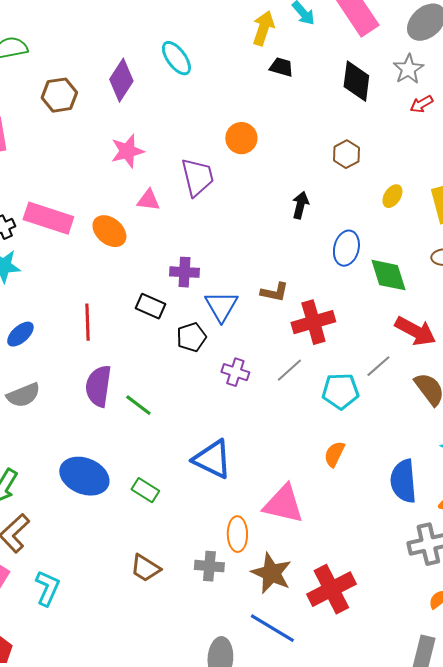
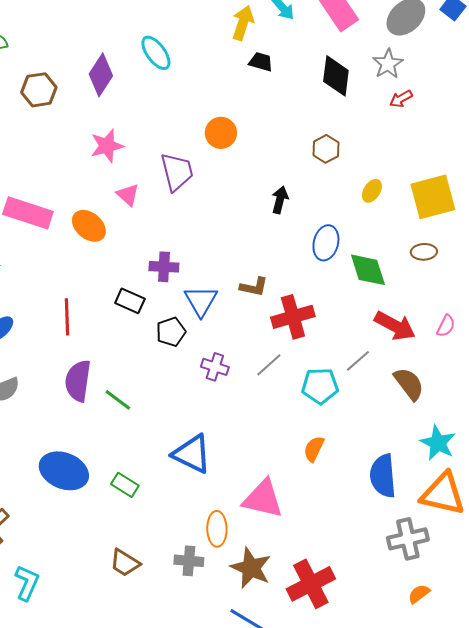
pink triangle: (148, 200) -> (128, 195), turned 35

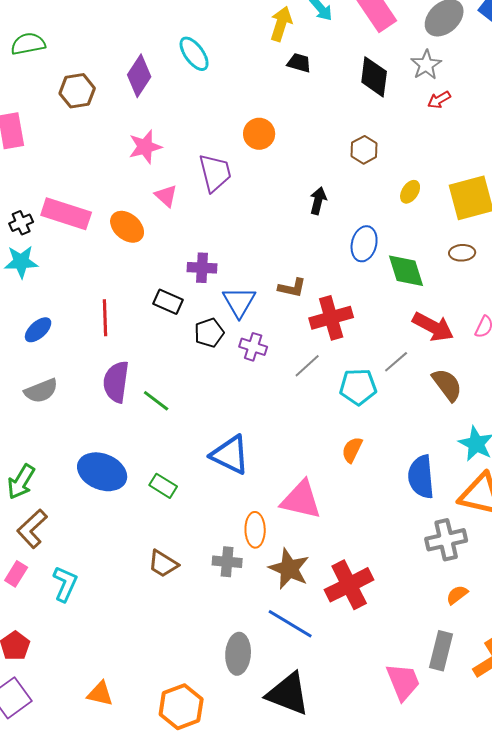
purple cross: (215, 367) -> (253, 347), moved

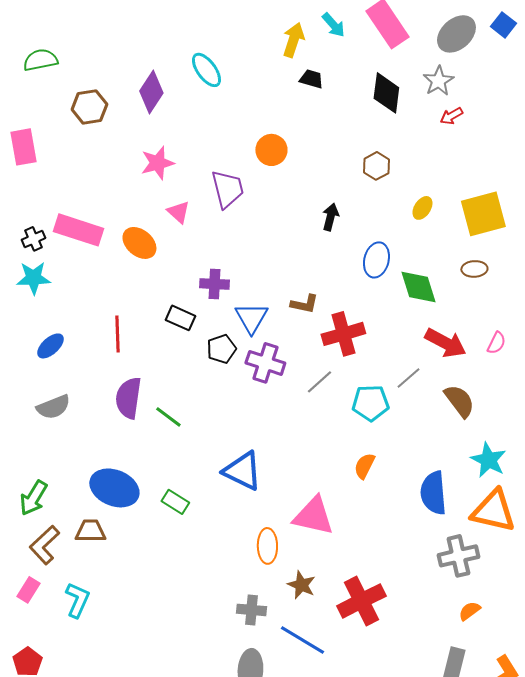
purple cross: (253, 347) -> (265, 363), size x1.4
gray cross: (227, 562) -> (251, 610), moved
brown trapezoid: (163, 564) -> (90, 531), moved, turned 148
brown star: (289, 569) -> (301, 585), size x0.7

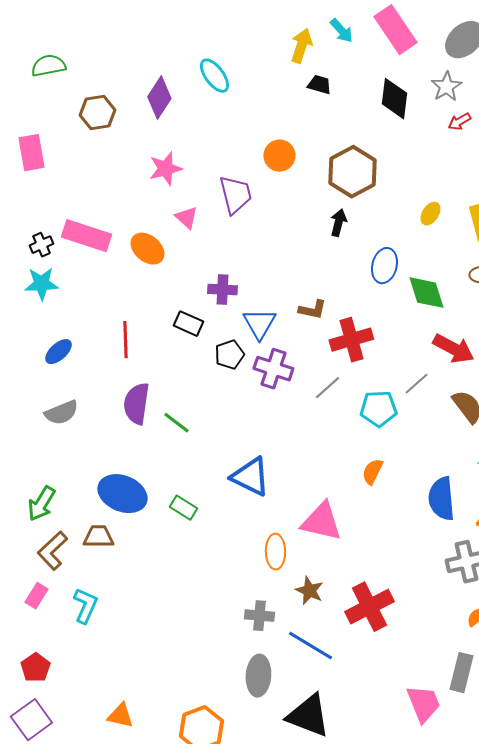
brown hexagon: (376, 166) -> (352, 172), moved, size x1.8

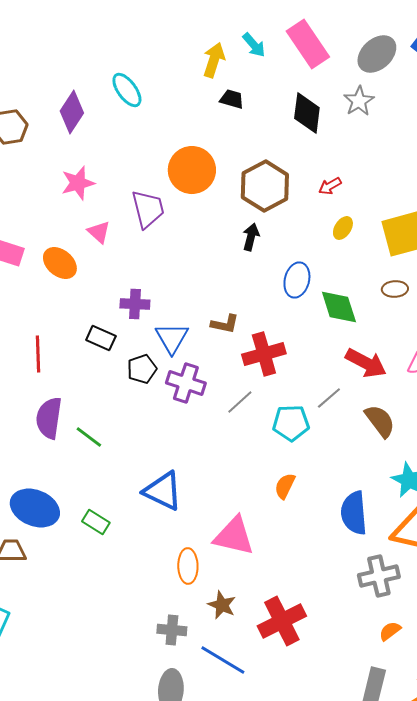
red arrow: (459, 122) -> (330, 186), moved
orange circle: (279, 156) -> (192, 170), size x1.5

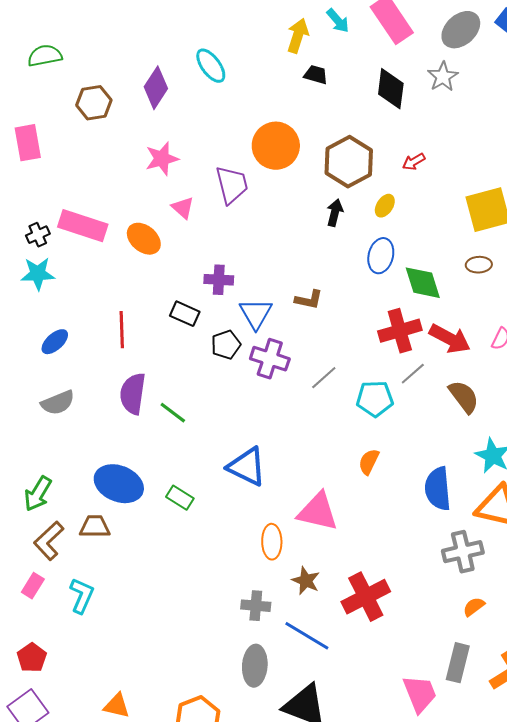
yellow ellipse: (343, 228) -> (385, 206), moved
red cross: (264, 354) -> (400, 331), moved

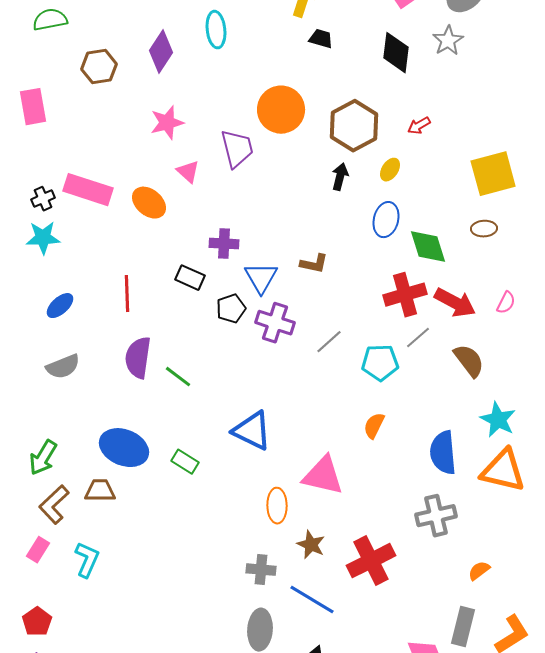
cyan ellipse: (211, 66) -> (216, 30), turned 30
gray cross: (463, 552) -> (436, 516), moved

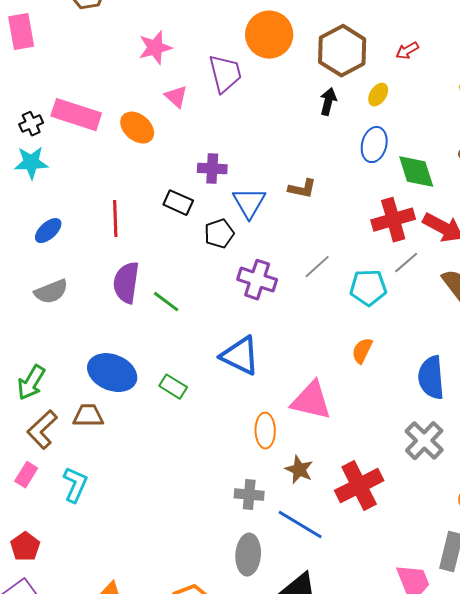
purple cross: (275, 323) -> (257, 280), moved
gray cross: (436, 516) -> (424, 441), turned -33

